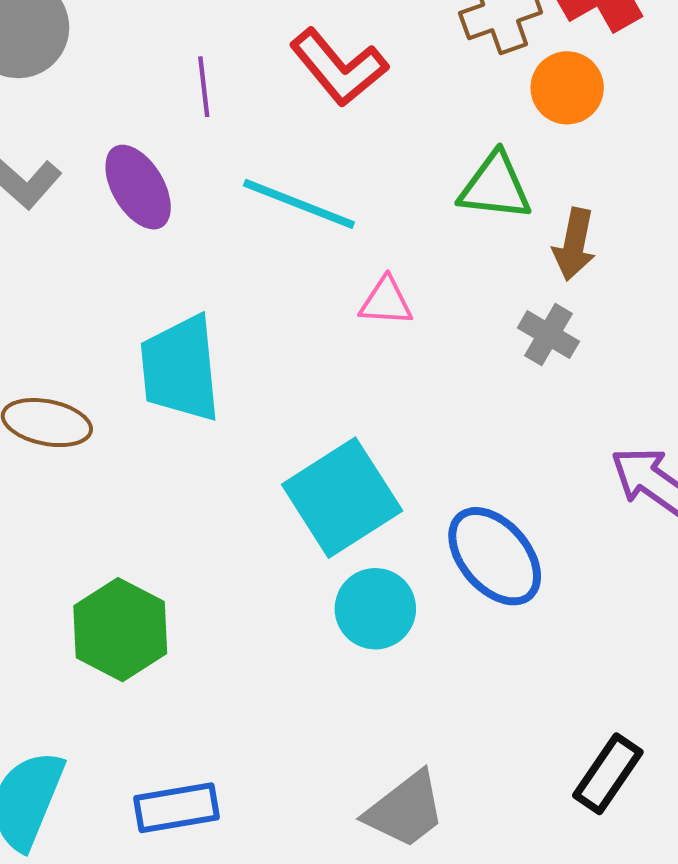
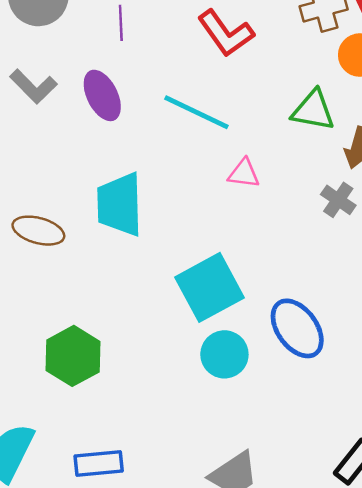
purple line: (204, 87) -> (121, 23), moved

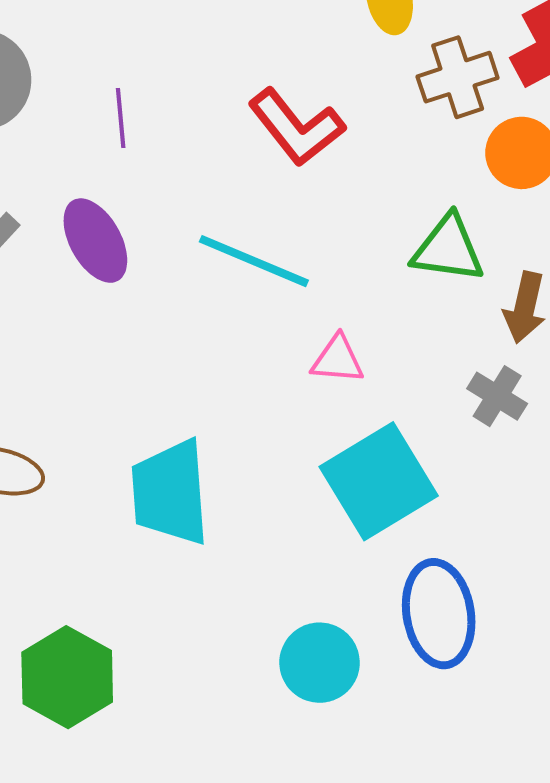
cyan trapezoid: (120, 204) -> (170, 493), moved
cyan square: (209, 287) -> (379, 481), moved
blue ellipse: (297, 328) -> (439, 614), turned 30

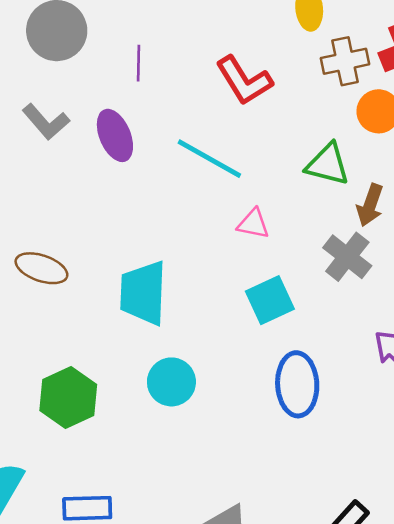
gray cross: (497, 396) -> (347, 257), size x1.4
cyan square: (379, 481) -> (270, 300), size x0.7
cyan circle: (320, 663) -> (171, 382), moved

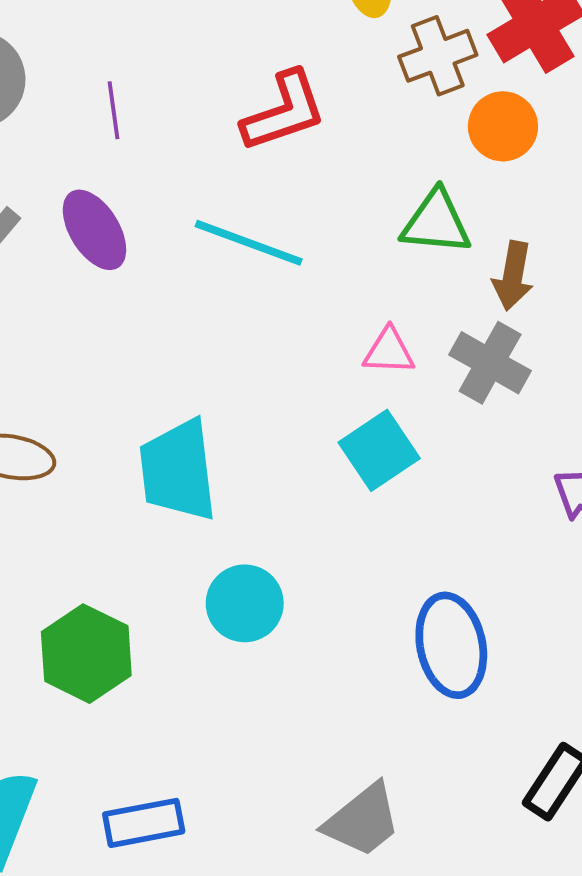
red L-shape: (244, 81) -> (284, 111), turned -68
pink triangle: (253, 224) -> (389, 351), moved
blue ellipse: (297, 384) -> (451, 645), moved

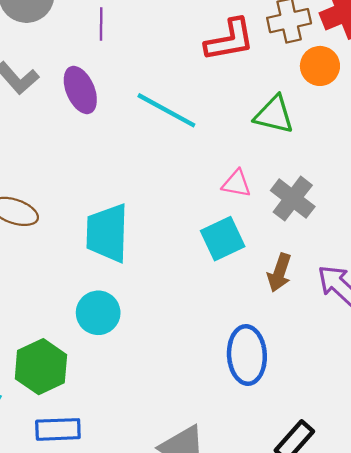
red L-shape: (284, 111) -> (230, 40), moved
brown arrow: (513, 276) -> (279, 273), moved
cyan circle: (245, 603) -> (98, 313), moved
green hexagon: (86, 654) -> (41, 367), moved

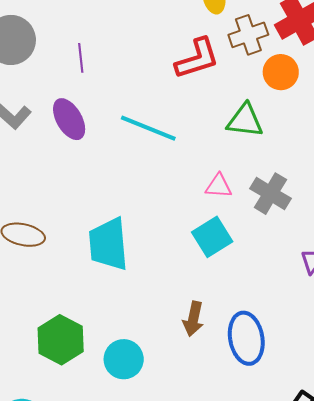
brown arrow: (279, 273) -> (193, 319), moved
cyan circle: (98, 313) -> (124, 359), moved
green hexagon: (41, 367) -> (61, 340), moved

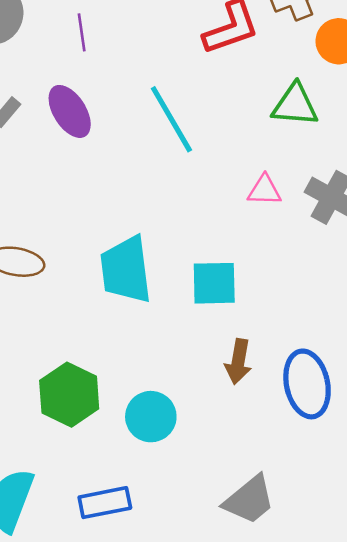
cyan line: (148, 128) -> (171, 119), turned 40
cyan square: (212, 237) -> (214, 283), moved, turned 33

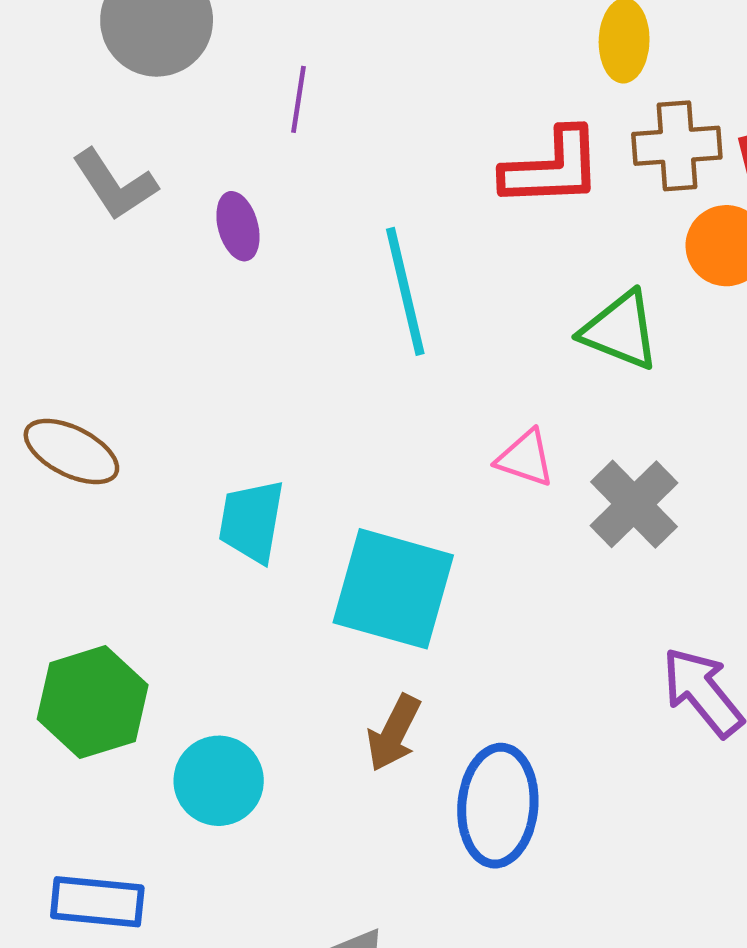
purple ellipse: (70, 111) -> (238, 226), size x0.7
cyan trapezoid: (126, 270) -> (252, 521), size x0.7
cyan square: (214, 283) -> (393, 589), size x1.4

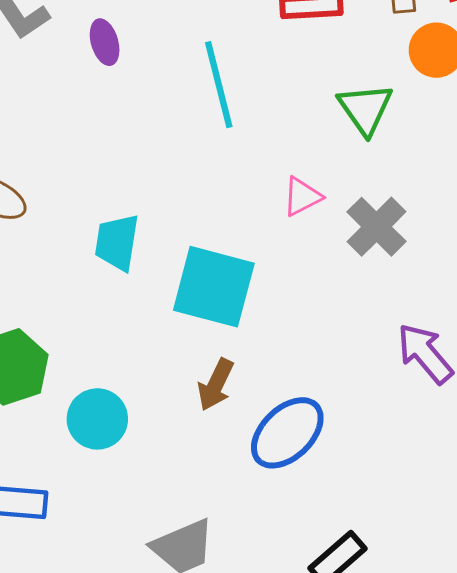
green triangle: (620, 330) -> (365, 109), turned 34
pink triangle: (525, 458) -> (302, 197), turned -45
blue ellipse: (498, 806) -> (287, 433), turned 42

